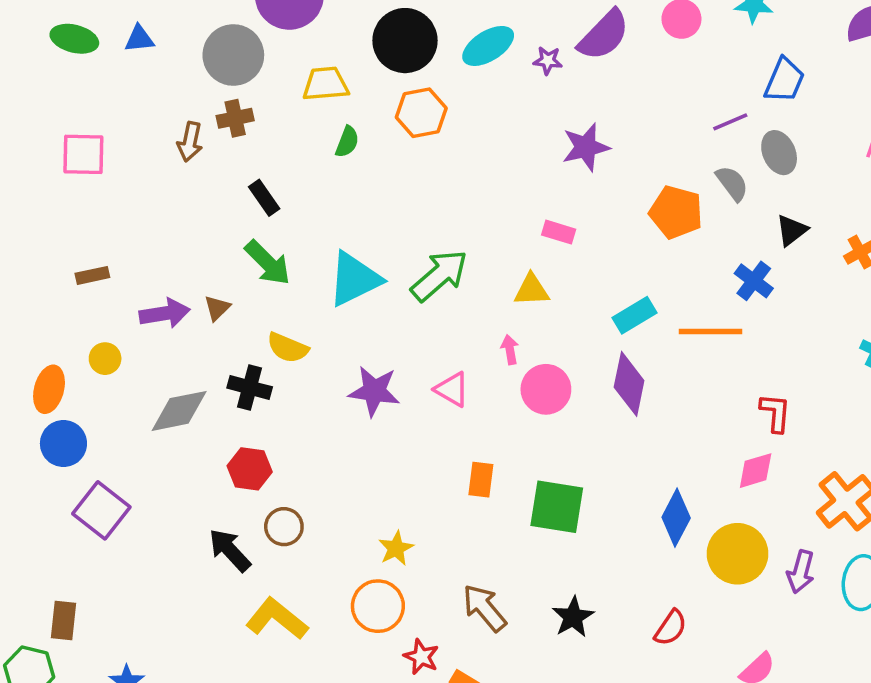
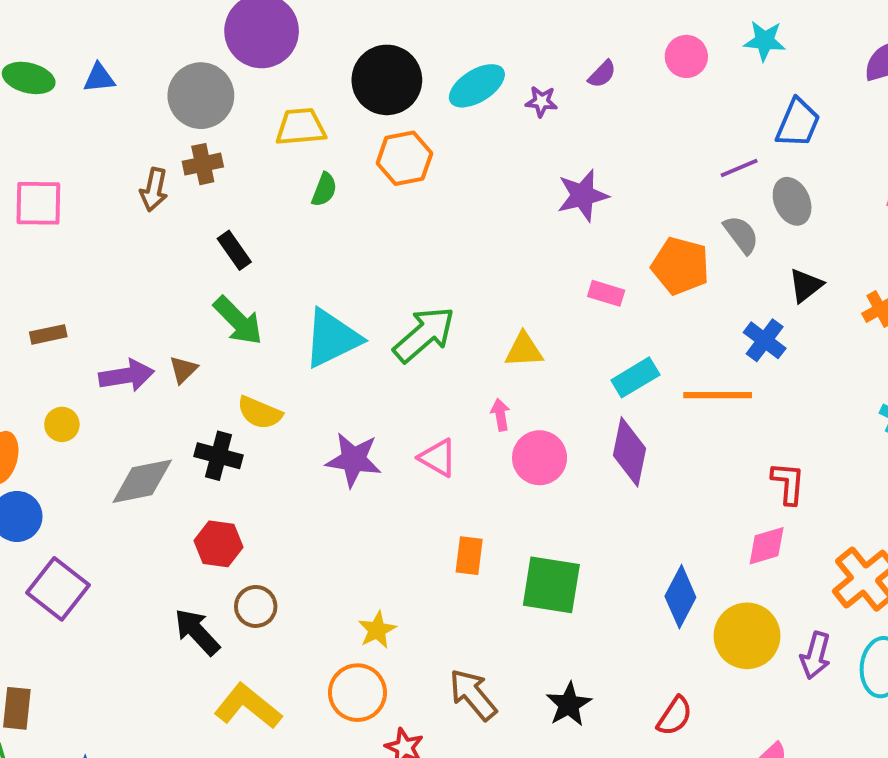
purple semicircle: (604, 35) -> (602, 74), size x0.5
pink rectangle: (559, 232) -> (606, 293), moved

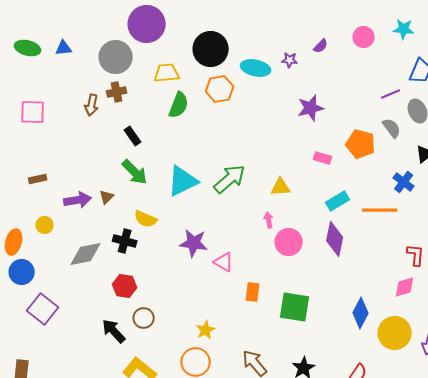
cyan ellipse: (477, 86) -> (256, 68), moved, turned 44
green semicircle: (324, 190) -> (179, 105), size x1.5
pink triangle: (438, 458) -> (224, 262), moved

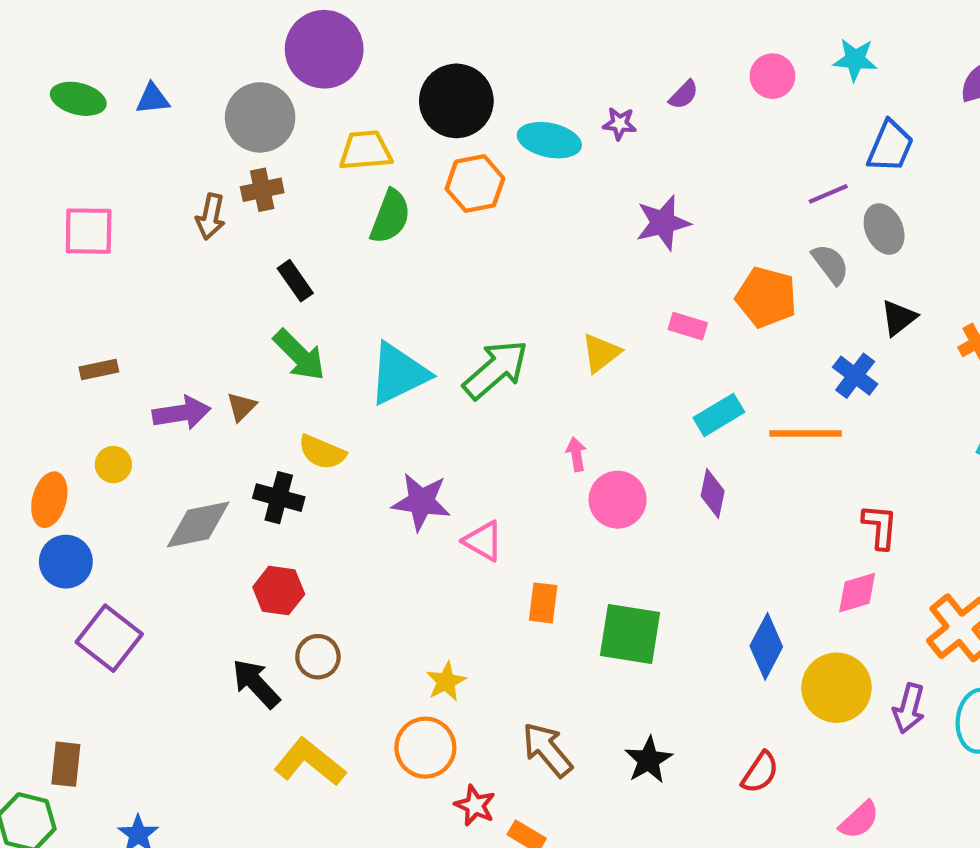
yellow triangle: (281, 187) -> (601, 353), moved, turned -35
purple diamond: (335, 239) -> (713, 493), size x0.7

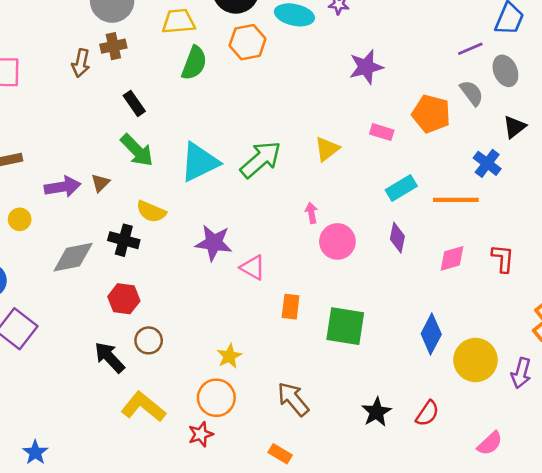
pink diamond: (857, 593) -> (452, 258), moved
black star: (649, 760) -> (376, 412), moved
red star: (475, 805) -> (201, 434), moved, turned 30

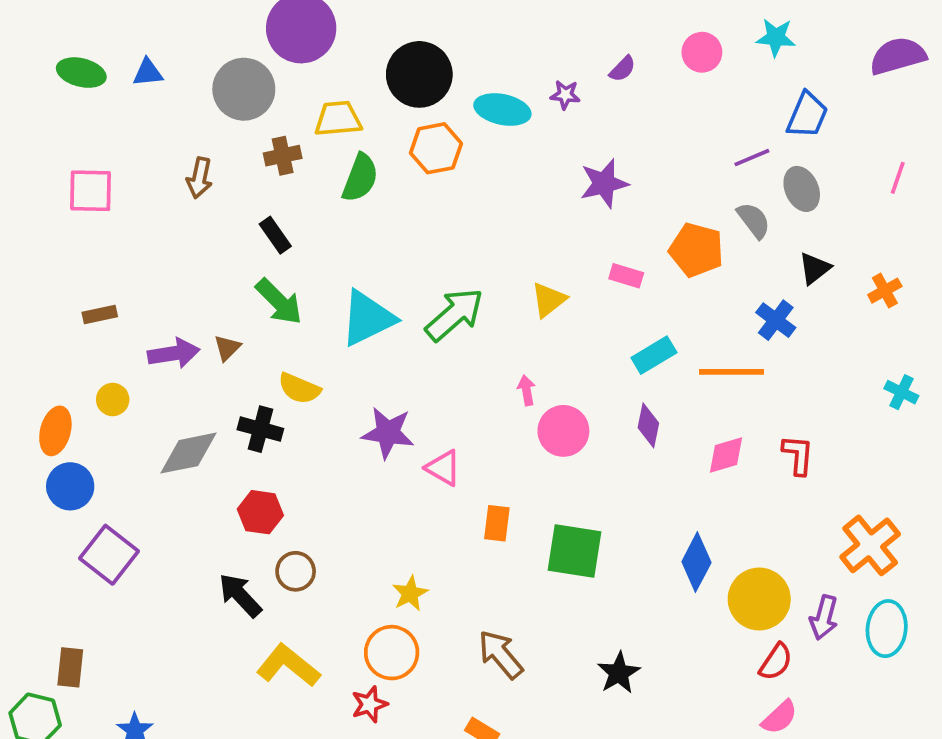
brown cross: (113, 46) -> (283, 156), moved
red semicircle: (427, 413) -> (776, 662), moved

